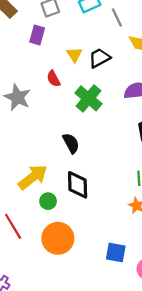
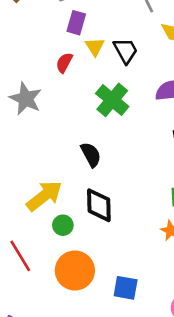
purple rectangle: (37, 35) -> (76, 23), moved
black trapezoid: (99, 58) -> (126, 51), turned 90
red semicircle: (53, 79) -> (64, 63), moved, turned 56
blue square: (116, 253) -> (126, 288), moved

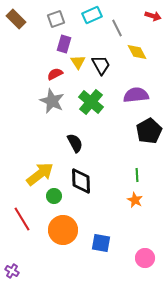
red semicircle: (64, 63) -> (55, 74), turned 35
gray star: (26, 99) -> (52, 101), moved

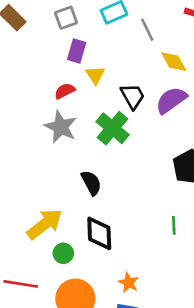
black trapezoid: (101, 65) -> (133, 96), moved
purple semicircle: (136, 95) -> (171, 100), moved, turned -30
orange star: (135, 200) -> (129, 283), moved
red line: (22, 219) -> (21, 284), turned -50

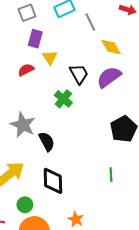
gray star: (61, 127) -> (23, 125), moved
green cross: (113, 128) -> (63, 99), size x0.7
green circle: (63, 253) -> (25, 205), moved

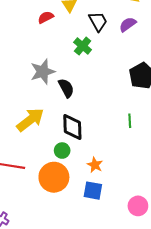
purple semicircle: (109, 77) -> (128, 24), size x0.7
gray star: (23, 125) -> (43, 72), turned 30
green circle: (25, 205) -> (62, 151), moved

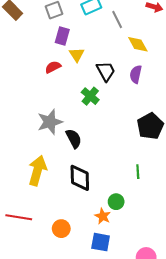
purple semicircle: (128, 24) -> (136, 74), turned -42
yellow arrow: (30, 120) -> (37, 171), turned -36
green circle: (62, 151) -> (116, 202), moved
orange circle: (54, 177) -> (61, 229), size x0.6

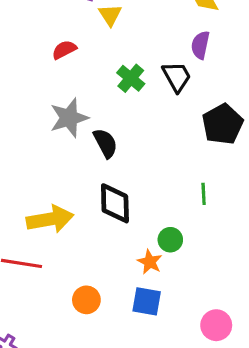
red semicircle: (53, 67) -> (64, 50), moved
black trapezoid: (106, 71) -> (177, 77), moved
yellow arrow: (37, 171) -> (50, 219), moved, turned 64
orange circle: (61, 229) -> (86, 300), moved

